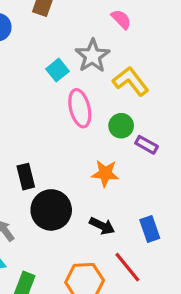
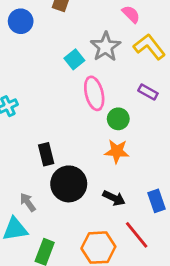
yellow L-shape: (131, 81) -> (149, 47), moved
green circle: (121, 126) -> (118, 119), moved
purple rectangle: (147, 145) -> (148, 92), moved

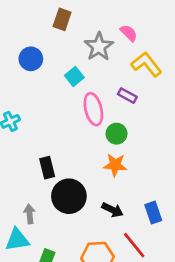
blue circle: (21, 21) -> (31, 59), moved
gray star: (106, 47) -> (99, 47), moved
purple rectangle: (148, 92) -> (127, 96), moved
gray arrow: (28, 202) -> (29, 214), turned 30

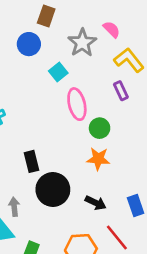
blue circle: (31, 59) -> (29, 44), moved
purple rectangle: (127, 96) -> (121, 91), moved, turned 36

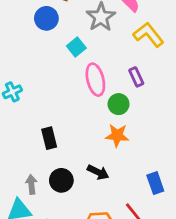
purple rectangle: (121, 91) -> (136, 77), moved
black circle: (53, 189) -> (61, 180), moved, size x0.7
black arrow: (96, 203) -> (98, 172), moved

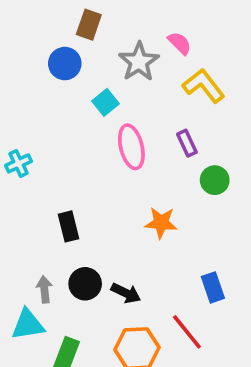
green circle: (119, 104) -> (215, 180), moved
black arrow: (98, 172) -> (126, 293), moved

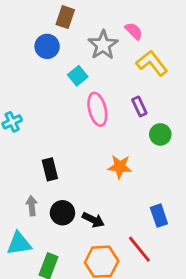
gray arrow: (44, 289) -> (32, 206), moved

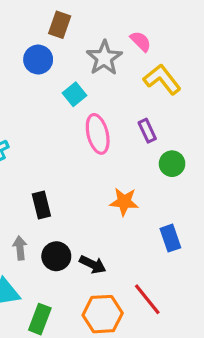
blue rectangle: (159, 216) -> (170, 238), moved

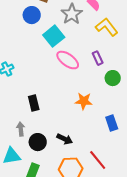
cyan square: (74, 94) -> (54, 36), size x1.5
pink ellipse: (98, 134) -> (68, 60), turned -40
black circle: (56, 256) -> (38, 142), moved

